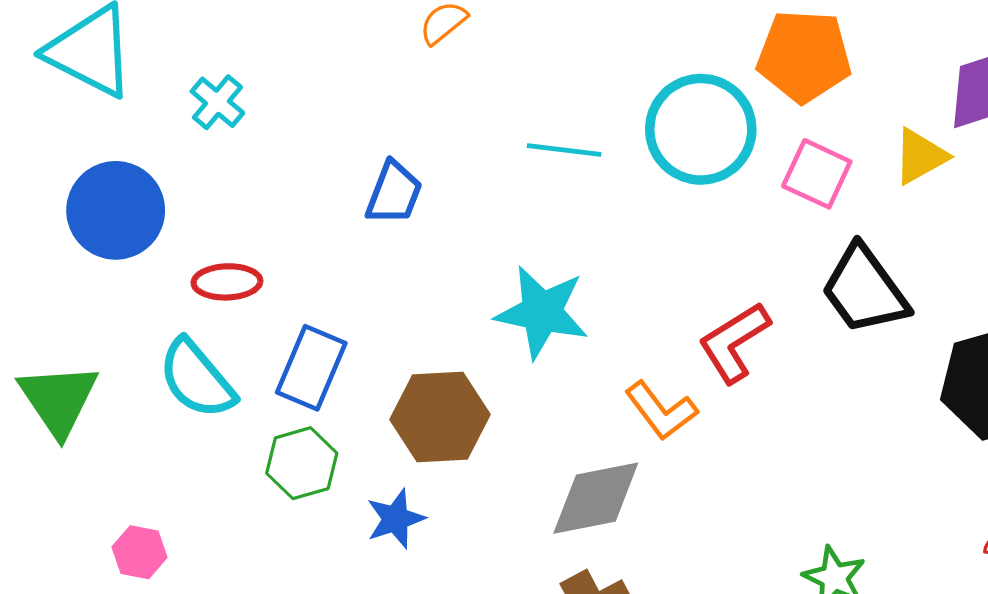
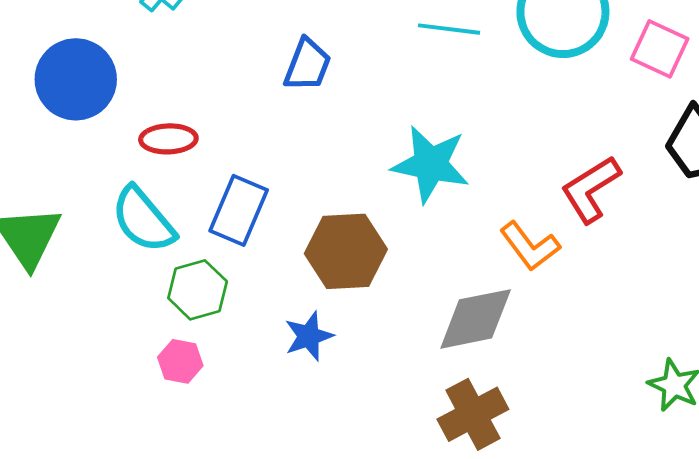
green hexagon: (302, 463) -> (198, 290), moved
pink hexagon: (140, 552) -> (180, 361), moved

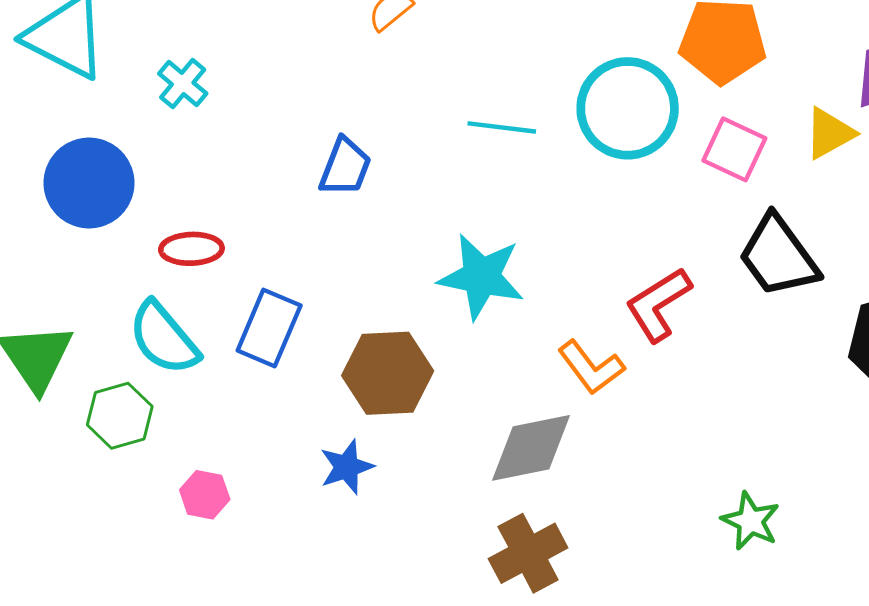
green hexagon: (198, 290) -> (120, 416), moved

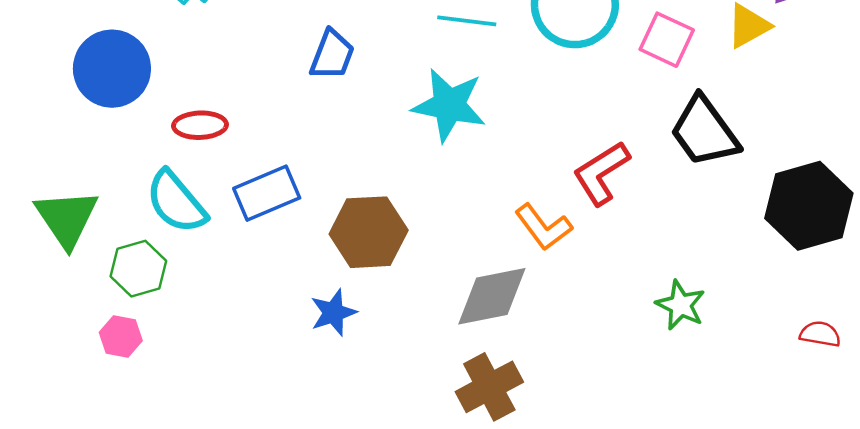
cyan star: (481, 277) -> (449, 105), moved
blue rectangle: (269, 328) -> (267, 193), turned 44
pink hexagon: (205, 495) -> (121, 337), moved
green star: (751, 521) -> (681, 305), moved

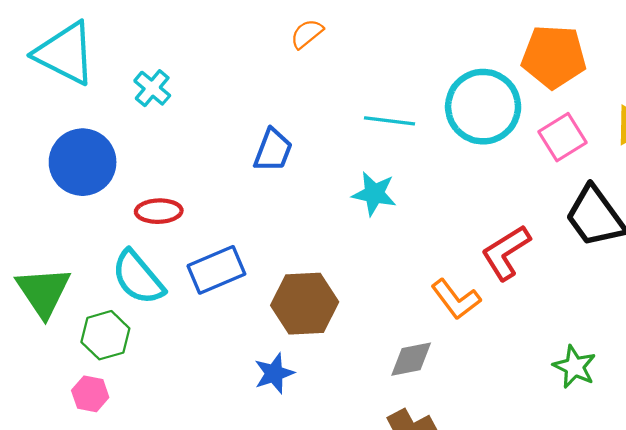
pink square: (667, 40) -> (562, 137), turned 33
cyan star: (449, 105) -> (374, 194), size x0.7
gray diamond: (492, 296) -> (411, 359), size x0.7

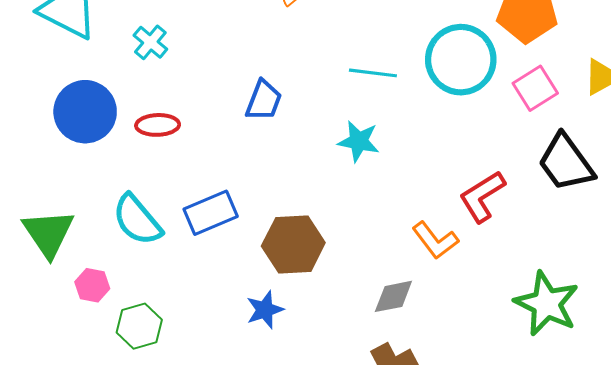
red ellipse: (159, 211) -> (158, 125), moved
green hexagon: (105, 335) -> (139, 326), moved
green star: (574, 367) -> (547, 304), size x1.6
pink hexagon: (90, 394) -> (92, 285), moved

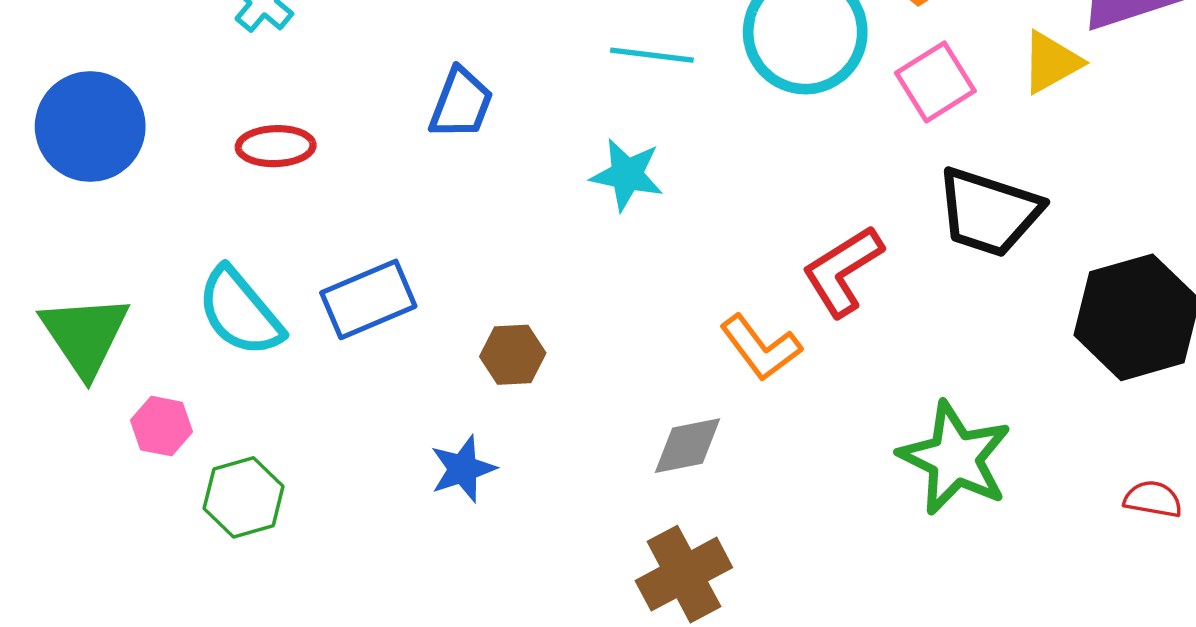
blue circle: (85, 112) -> (90, 127), moved
black trapezoid: (566, 163) -> (989, 212), turned -36
brown hexagon: (293, 244) -> (513, 355), size x0.6

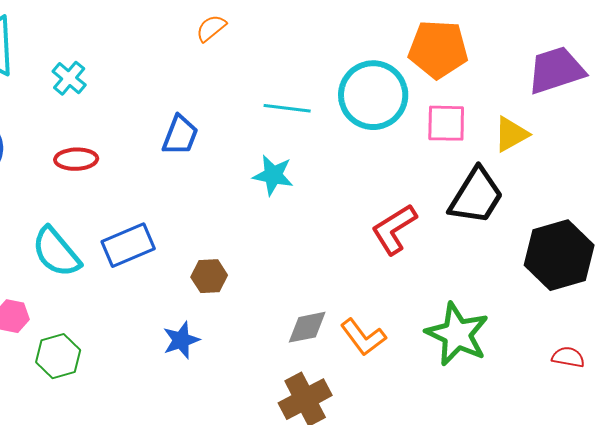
yellow triangle: (1051, 62) -> (511, 134), moved
pink square: (935, 82) -> (446, 123), turned 33
black trapezoid: (989, 212) -> (476, 196), turned -76
orange L-shape: (761, 348) -> (363, 337), moved

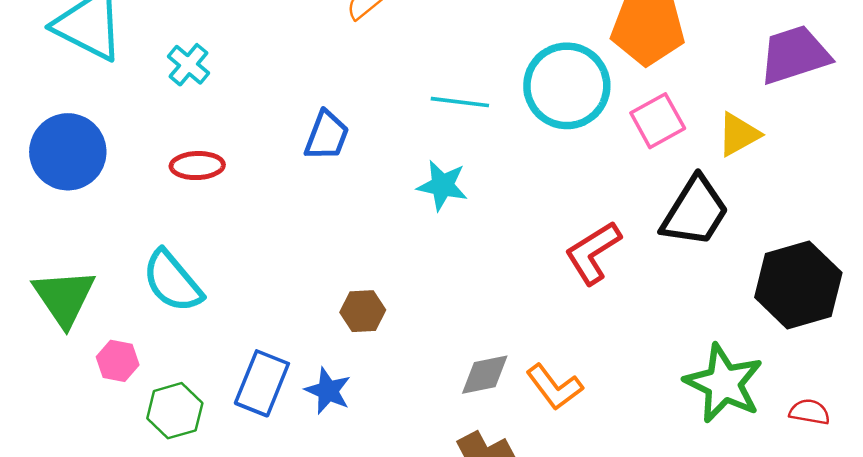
pink square: (446, 123) -> (658, 121), turned -30
blue rectangle: (128, 245) -> (262, 383), moved, turned -45
green star: (457, 334) -> (724, 383), moved
blue star: (181, 340) -> (328, 391), turned -30

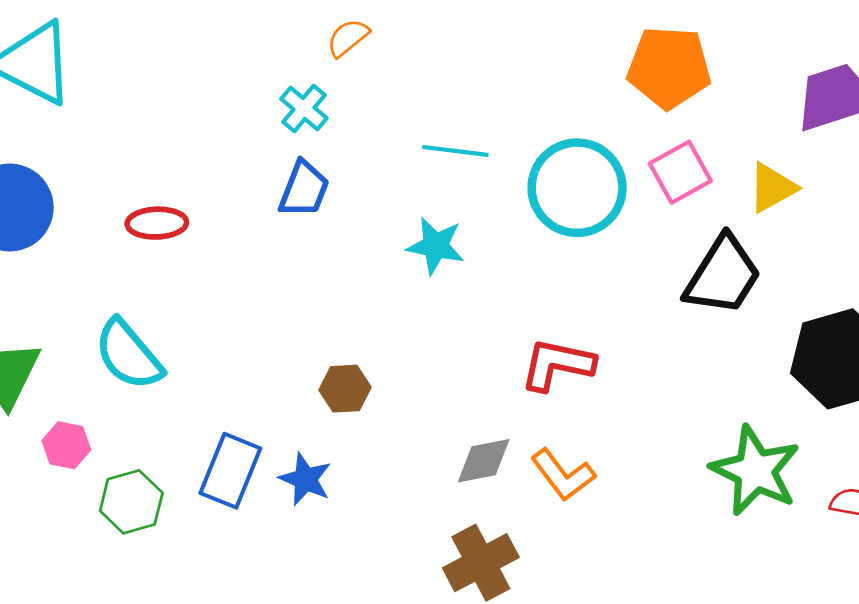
cyan cross: (189, 65) -> (304, 108), moved
cyan circle: (567, 86) -> (577, 188), moved
red L-shape: (593, 253) -> (557, 365), moved, turned 44

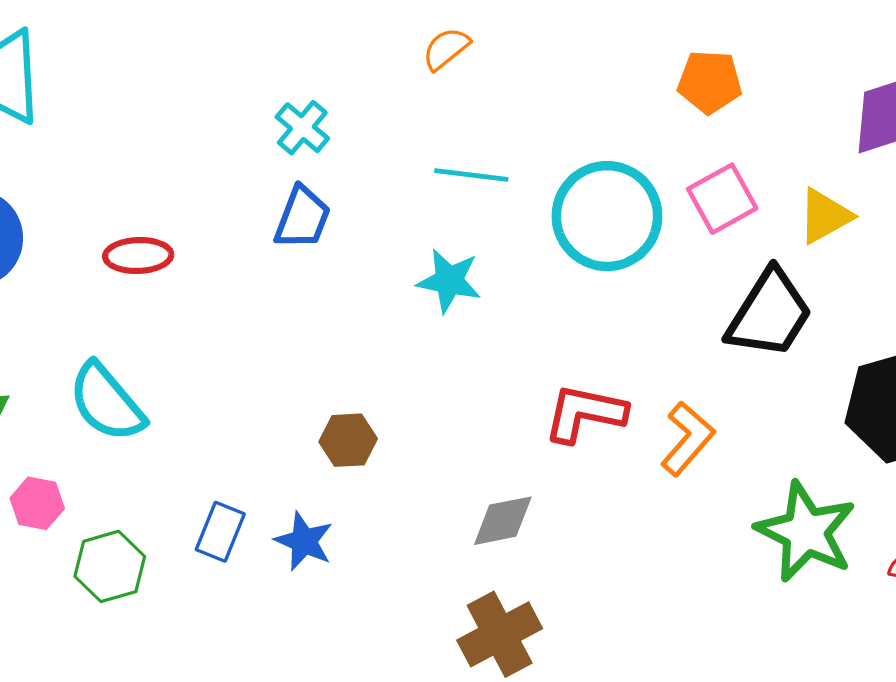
orange semicircle: (348, 38) -> (446, 49), moved
orange pentagon: (669, 67) -> (710, 82), size x0.7
blue rectangle: (230, 471) -> (220, 532), size x0.7
orange L-shape: (563, 475) -> (687, 439), moved, turned -102

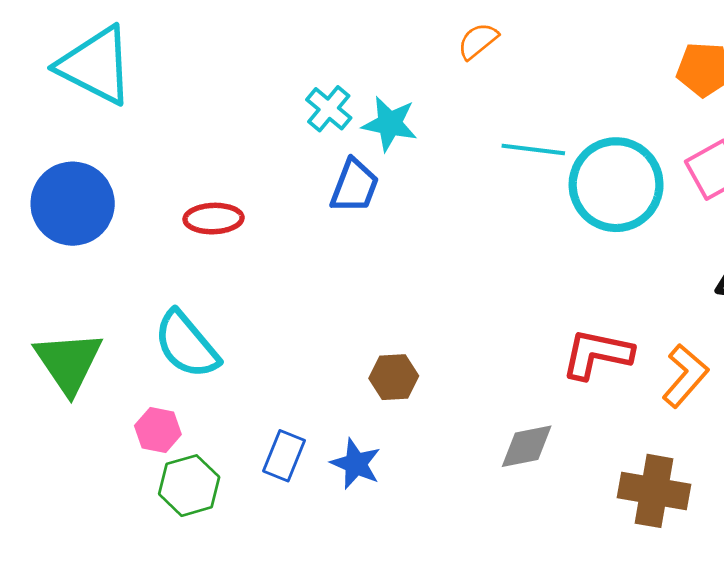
cyan cross: (302, 128) -> (329, 109), moved
cyan line: (471, 175) -> (533, 149), moved
cyan star: (449, 281) -> (390, 124), moved
pink hexagon: (37, 503) -> (158, 430), moved
brown cross: (500, 634) -> (654, 491), moved, turned 38

